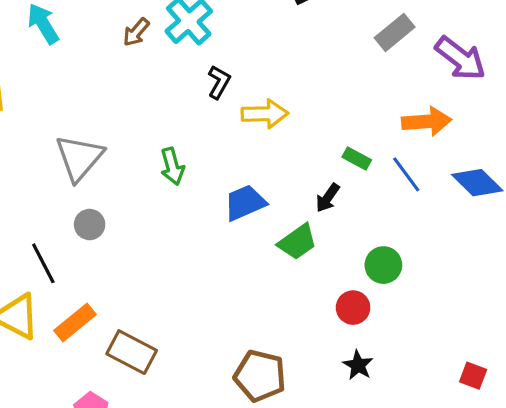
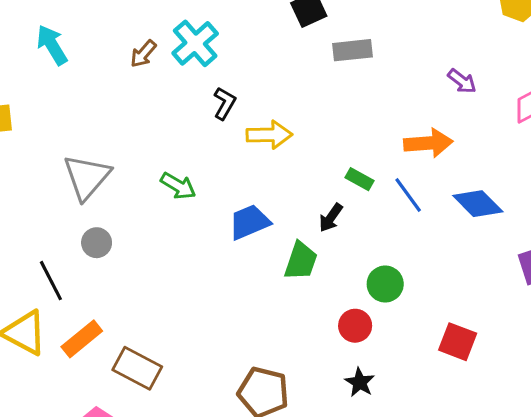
gray rectangle: (395, 32) -> (353, 50), moved, turned 33
purple arrow: (460, 58) -> (462, 81), size x0.6
green arrow: (172, 166) -> (178, 186), turned -44
green trapezoid: (297, 242) -> (301, 261), turned -36
red square: (473, 376) -> (458, 342), moved, size x1.4

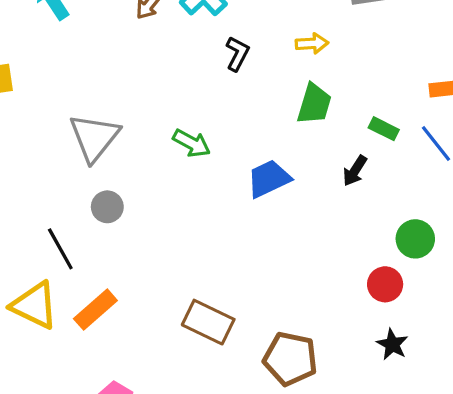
yellow arrow: (269, 135) -> (312, 43), moved, size x0.7
green trapezoid: (301, 261) -> (314, 104), moved
brown rectangle: (137, 368) -> (208, 322), moved

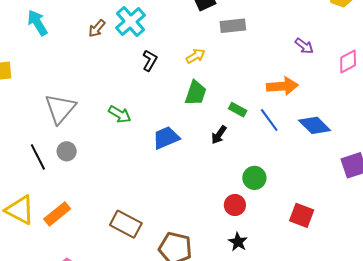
yellow arrow: (312, 43) -> (196, 56), turned -30
black line: (60, 249) -> (38, 157), moved

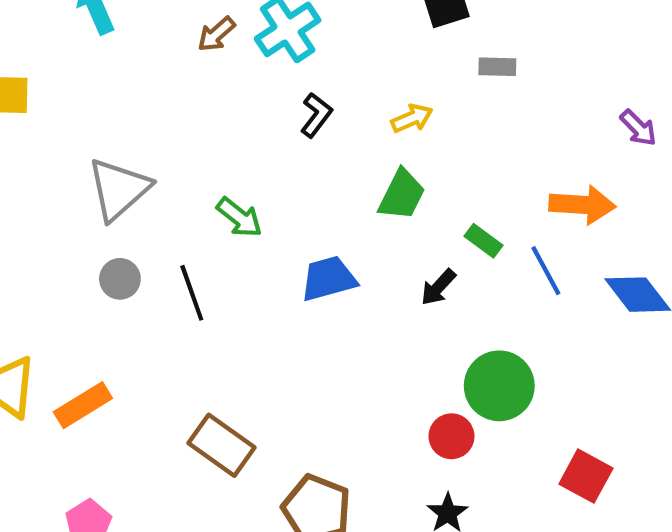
gray rectangle: (233, 26) -> (497, 67), size x0.7
black line: (38, 157) -> (192, 293), moved
green circle: (254, 178) -> (499, 386), size x1.4

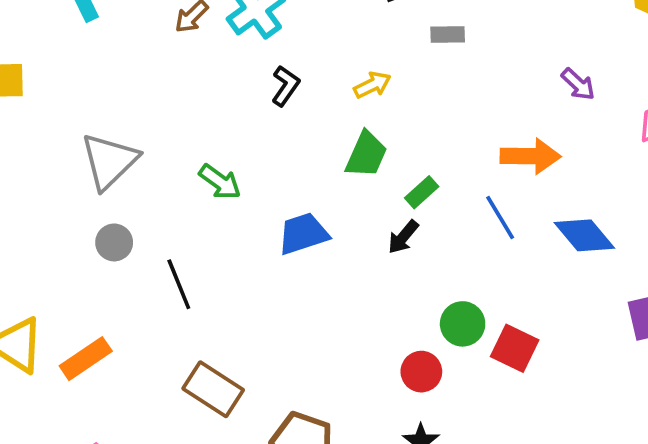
green rectangle: (484, 241) -> (422, 192), moved, turned -76
black line: (192, 293) -> (179, 284), moved
green circle: (499, 386) -> (463, 324), size x0.7
red square: (586, 476) -> (515, 348), moved

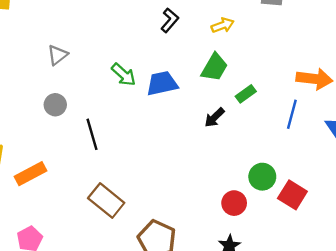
gray triangle: (109, 161) -> (58, 55), size x0.6
blue line: (500, 218) -> (292, 114), turned 40
blue trapezoid: (303, 234) -> (162, 83), moved
black arrow: (403, 237) -> (214, 118), moved

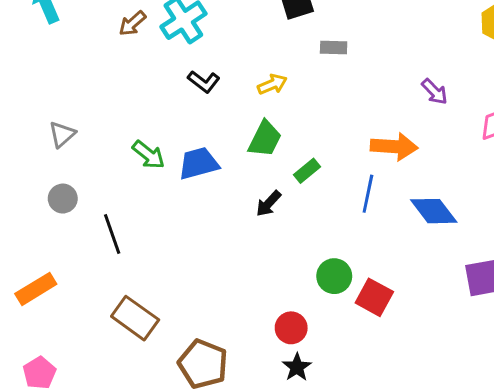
black L-shape: (170, 20) -> (204, 82), turned 90
red circle: (234, 203) -> (291, 328), moved

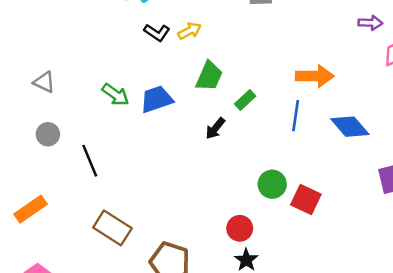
yellow arrow: (272, 84) -> (190, 31), moved
purple arrow: (435, 92) -> (370, 23), moved, turned -40
gray triangle: (62, 134) -> (44, 82), turned -50

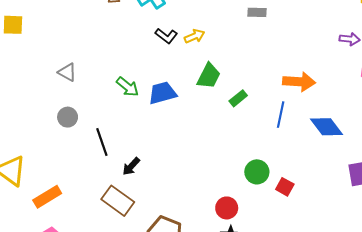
black arrow: (215, 128) -> (131, 166), moved
red square: (306, 200) -> (285, 187), size x0.7
orange rectangle: (30, 209) -> (47, 197), moved

